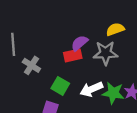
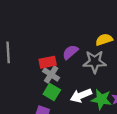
red rectangle: (73, 55) -> (48, 62), moved
gray cross: (31, 65) -> (51, 74), moved

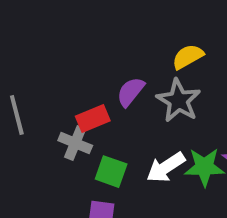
gray star: (95, 62) -> (178, 101), turned -30
gray cross: (51, 74) -> (75, 143), moved

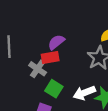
purple semicircle: (131, 92) -> (56, 42), moved

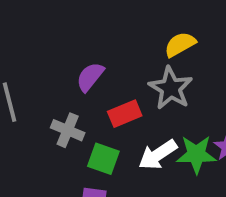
red rectangle: (50, 58) -> (125, 114), moved

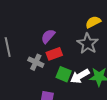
red rectangle: (125, 114) -> (54, 54), moved
green square: (103, 159) -> (64, 74), moved

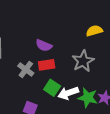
yellow semicircle: (93, 22) -> (94, 31), moved
purple semicircle: (48, 36) -> (44, 45), turned -119

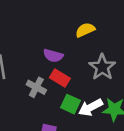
yellow semicircle: (94, 31) -> (85, 30), moved
red rectangle: (47, 65) -> (60, 78), turned 49

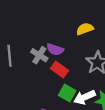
gray cross: (36, 87) -> (39, 55), moved

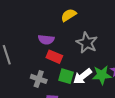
gray cross: (39, 55) -> (39, 79), moved

